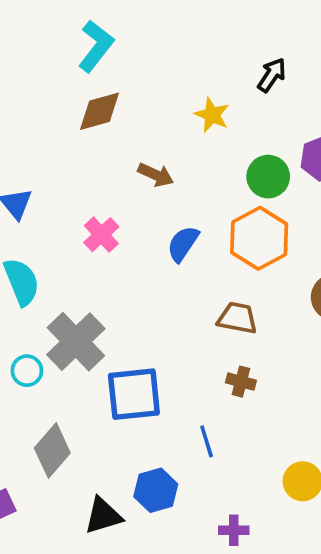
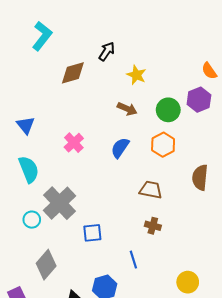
cyan L-shape: (96, 46) -> (42, 36), moved
black arrow: (272, 75) -> (107, 51), moved
brown arrow: (156, 175) -> (127, 109), moved
orange hexagon: (259, 238) -> (163, 145), size x0.7
blue square: (134, 394) -> (92, 233), size x0.6

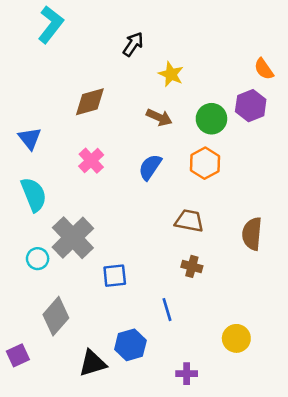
brown diamond: (73, 73) -> (90, 102), moved
brown semicircle: (200, 178) -> (252, 234), moved

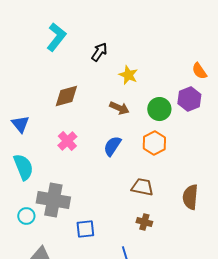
cyan L-shape: (51, 25) -> (56, 37), moved
gray cross: (73, 238) -> (53, 200), turned -36

